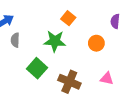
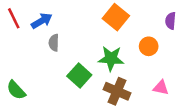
orange square: (68, 18) -> (116, 17), size x1.5
green star: (55, 41) -> (111, 58), moved

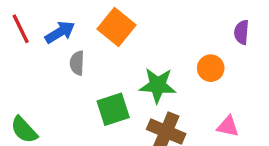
orange square: (116, 17) -> (116, 27), moved
green square: (79, 75) -> (113, 109), turned 30

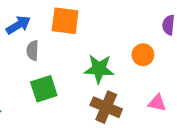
orange square: (116, 27) -> (65, 21), turned -32
green square: (113, 109) -> (44, 89), moved

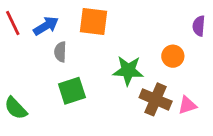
pink triangle: (157, 103) -> (187, 105), turned -30
brown cross: (106, 107) -> (156, 99), moved

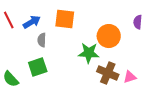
orange circle: (173, 56) -> (109, 36), moved, size x1.5
green square: (72, 91) -> (38, 67), moved

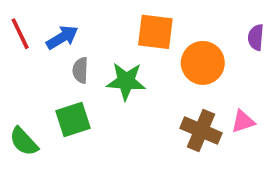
orange square: (65, 19) -> (155, 32), moved
green star: (89, 53) -> (126, 81), moved
pink triangle: (130, 77) -> (243, 121), moved

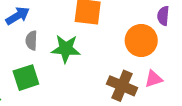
orange circle: (203, 63) -> (141, 40), moved

